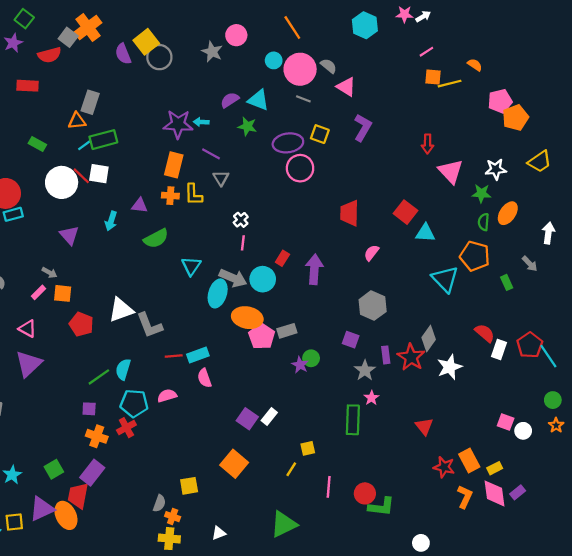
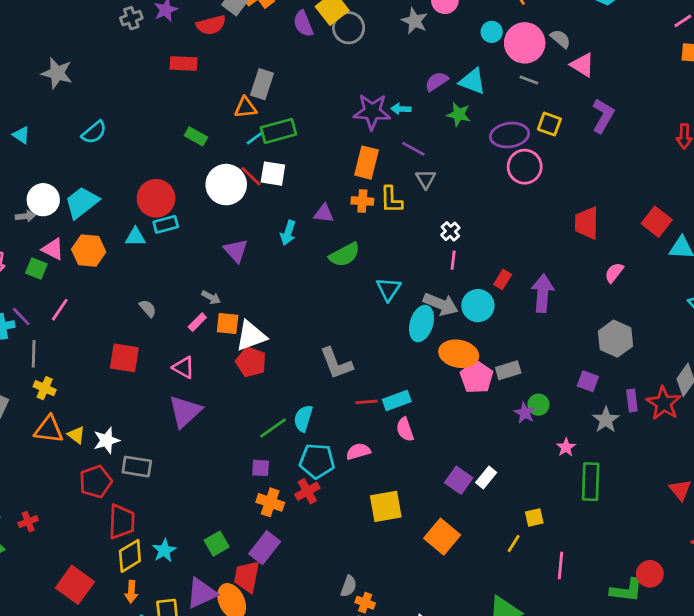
white triangle: (121, 310) -> (251, 336), moved
pink star: (371, 398) -> (566, 447), moved
yellow square: (189, 486) -> (386, 506), moved, size x1.4
red circle: (365, 493) -> (650, 574), moved

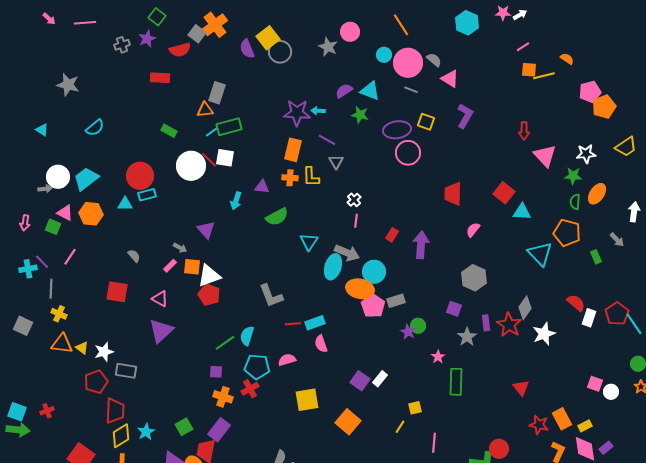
purple triangle: (236, 251) -> (206, 230), moved
cyan circle: (478, 306) -> (374, 272), moved

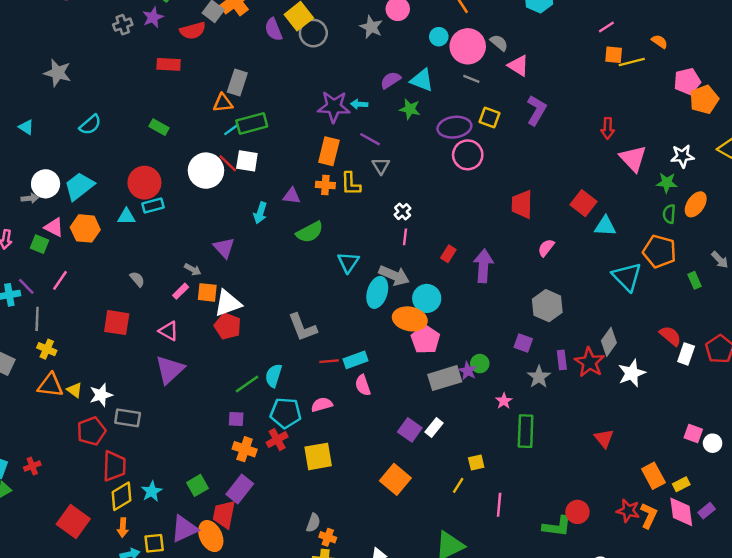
green rectangle: (169, 131) -> (159, 127), moved
gray rectangle: (396, 301) -> (445, 378), moved, size x1.5
yellow square: (307, 400) -> (318, 456), moved
red star: (539, 425) -> (628, 511), moved

